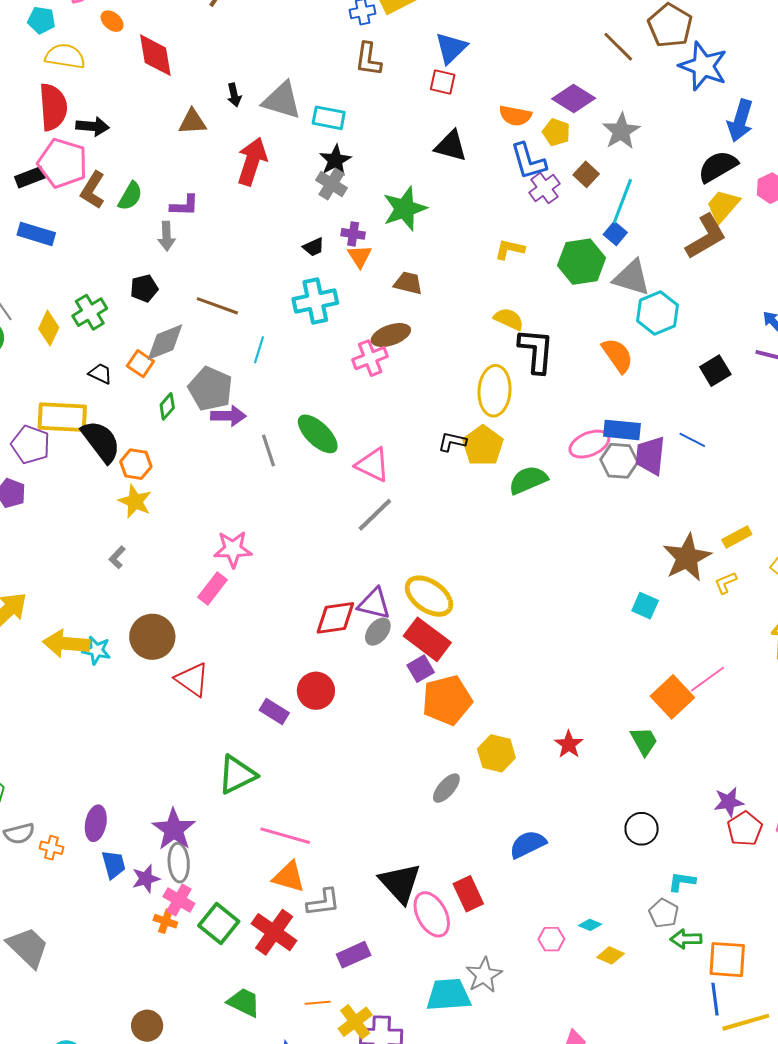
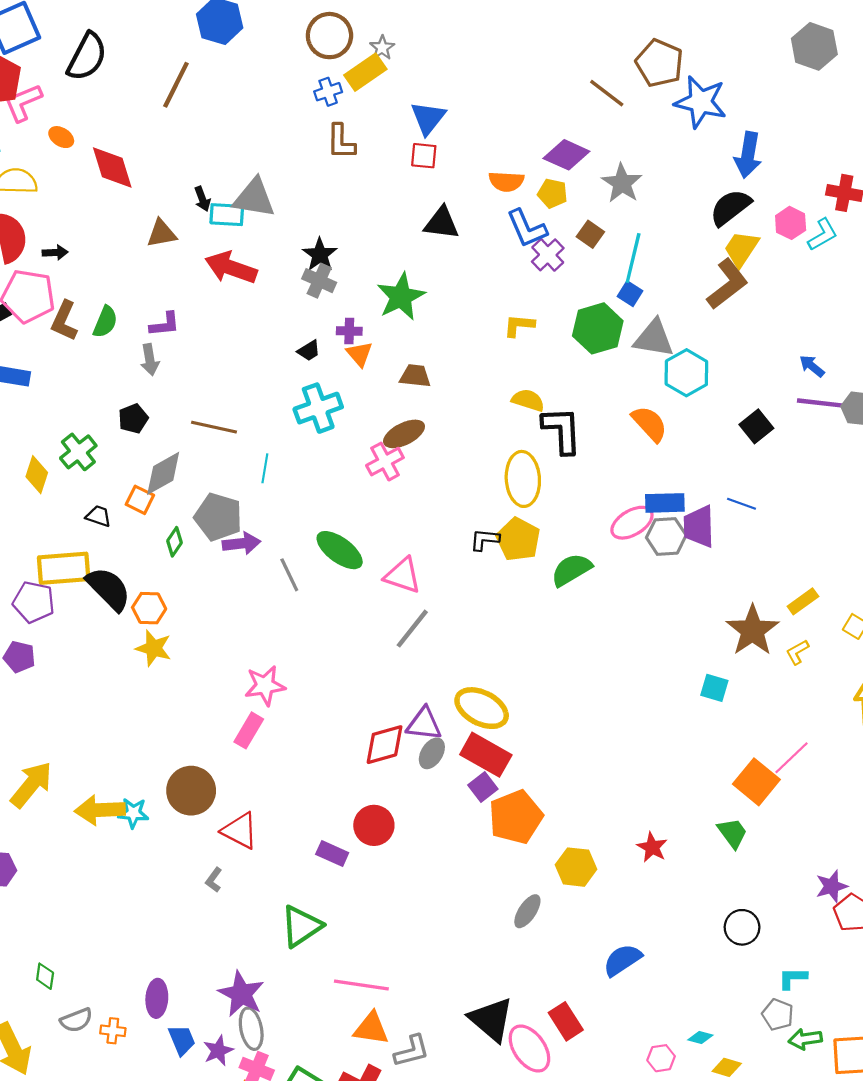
cyan rectangle: (329, 118) -> (227, 215), moved
black arrow: (93, 126) -> (55, 253), size x0.7
red arrow: (252, 161) -> (231, 268), turned -81
gray L-shape: (117, 557) -> (214, 880), moved

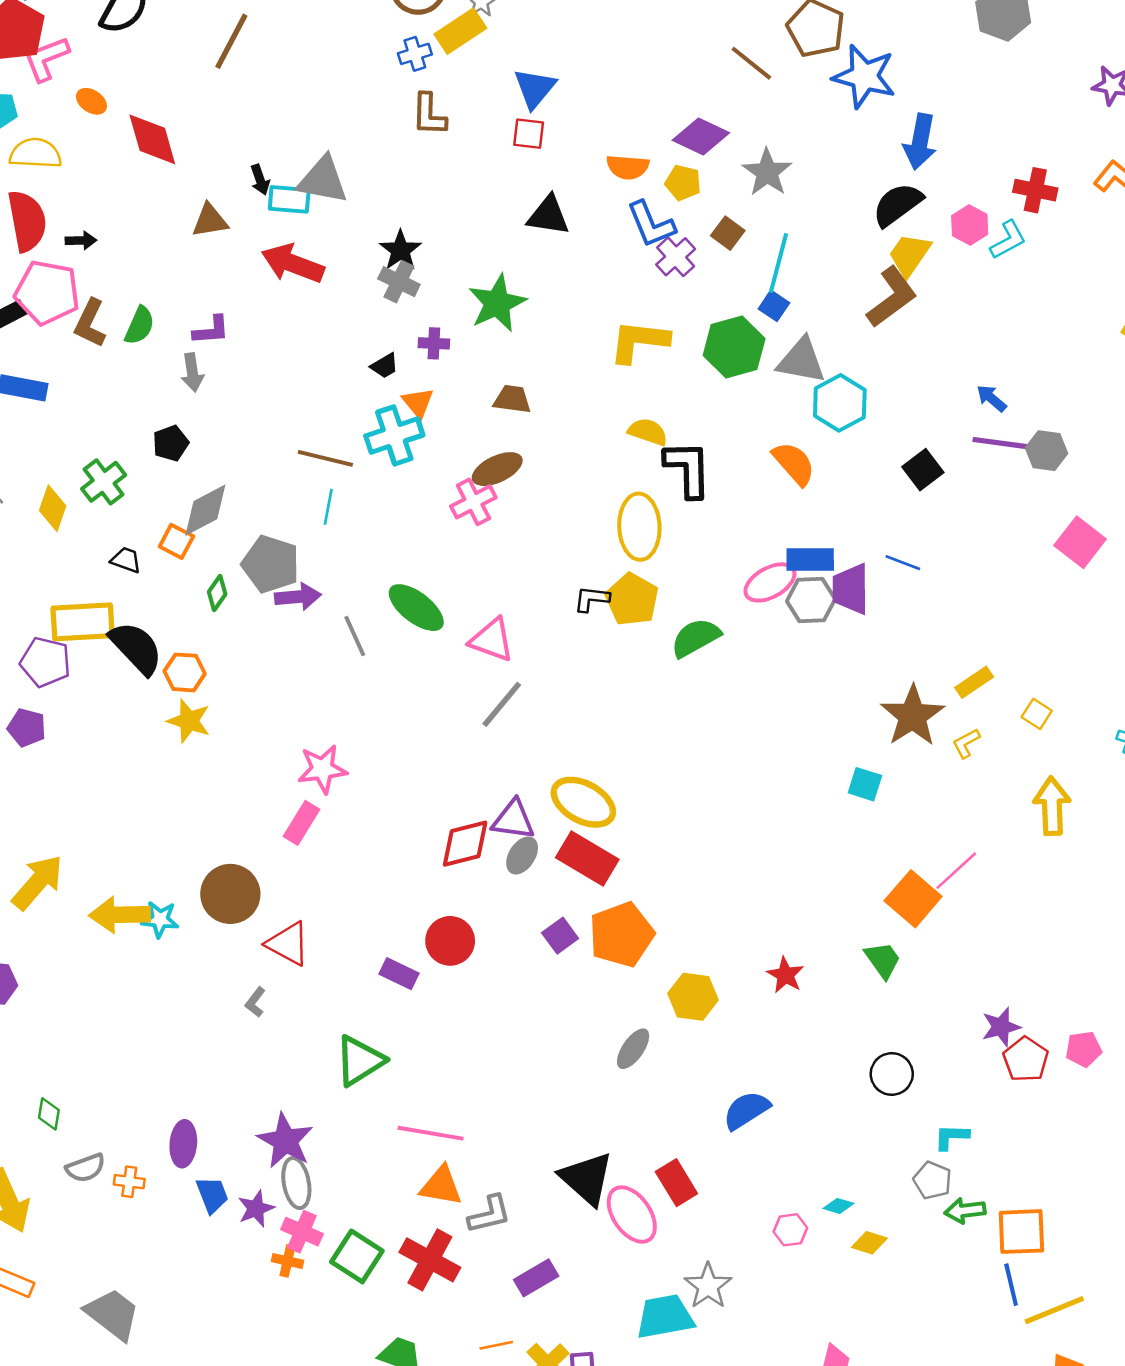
yellow L-shape: (519, 325) -> (639, 341), size x1.6
orange triangle: (360, 354) -> (418, 403), moved
brown line: (214, 427) -> (325, 458), moved
purple square: (483, 787) -> (560, 936), moved

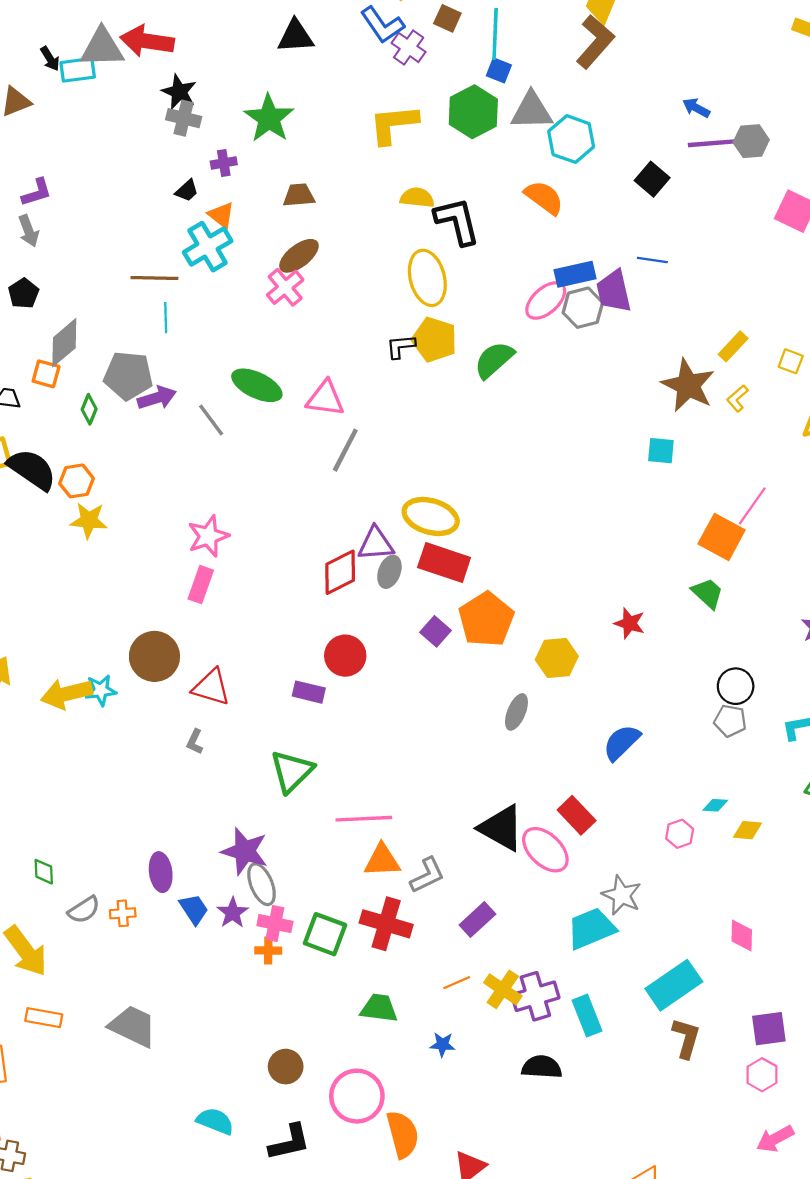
red arrow: (293, 264) -> (147, 41), moved
gray pentagon: (932, 1180) -> (730, 721), moved

